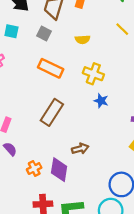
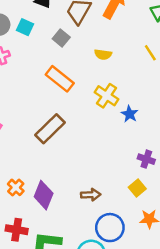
blue star: (101, 101) -> (130, 114), moved
brown arrow: (80, 149) -> (91, 195), moved
orange cross: (34, 169) -> (16, 187), turned -32

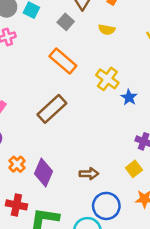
yellow semicircle: (103, 54) -> (107, 30), moved

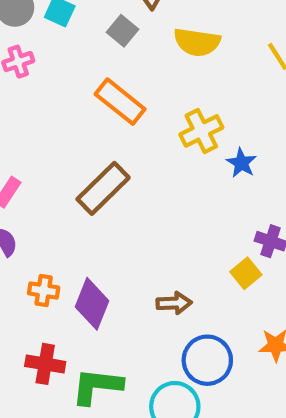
yellow semicircle: (107, 30) -> (197, 42), size x1.5
yellow cross: (107, 79) -> (201, 131), turned 30
orange cross: (17, 164) -> (44, 290), turned -35
yellow square: (134, 169) -> (246, 273), moved

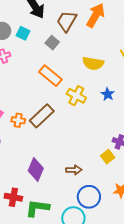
yellow semicircle: (197, 42) -> (93, 63), moved
yellow cross: (201, 131) -> (76, 96), moved, turned -36
blue star: (241, 163) -> (108, 94), moved
orange cross: (44, 290) -> (18, 120), moved

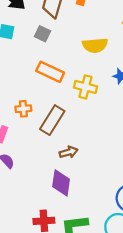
orange cross: (18, 120) -> (23, 109), moved
brown arrow: (74, 170) -> (69, 152), moved

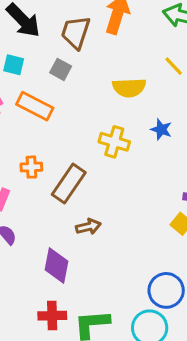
orange rectangle: (50, 72) -> (35, 106), moved
purple diamond: (61, 183) -> (57, 265), moved

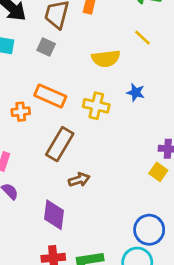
orange rectangle: (35, 106) -> (50, 96), moved
orange cross: (31, 167) -> (21, 112), moved

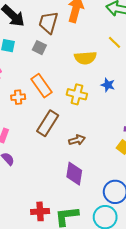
orange rectangle: (50, 96) -> (41, 86), turned 30
brown arrow: (79, 180) -> (77, 140), moved
purple diamond: (54, 215) -> (74, 174), moved

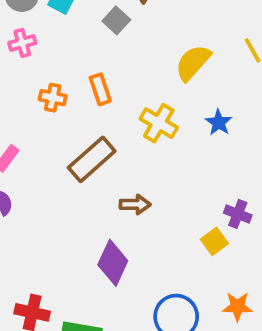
yellow semicircle: (85, 58) -> (193, 63), turned 120
orange rectangle: (41, 86) -> (100, 89), size x0.7

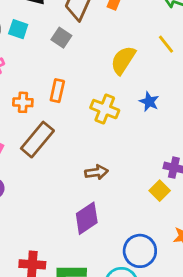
orange rectangle: (100, 89) -> (57, 91), turned 40
brown rectangle: (92, 159) -> (37, 140), moved
purple diamond: (113, 263) -> (87, 218), turned 40

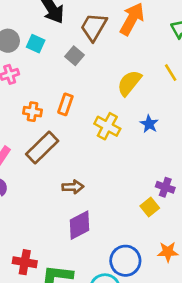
brown arrow: (96, 172) -> (73, 187), moved

